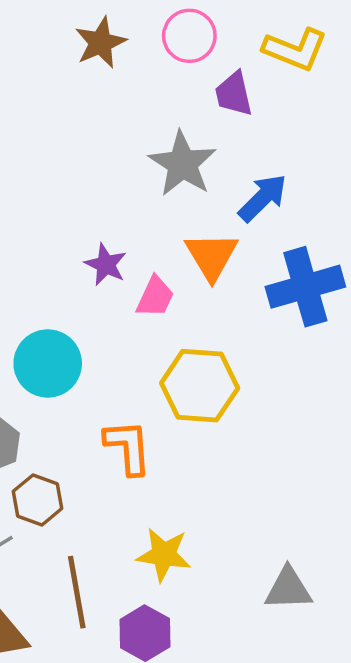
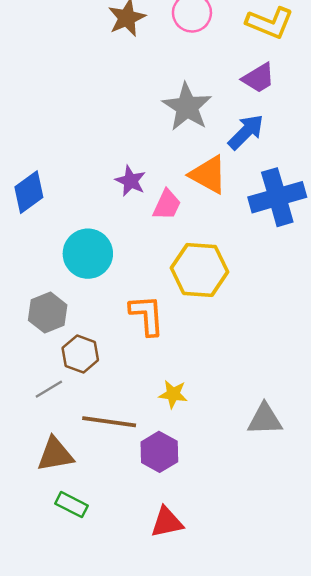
purple trapezoid: (234, 94) -> (258, 78), moved, turned -108
orange triangle: (212, 256) -> (208, 175), turned -30
yellow star: (164, 555) -> (173, 394), size x0.7
brown line: (77, 592) -> (109, 422), turned -72

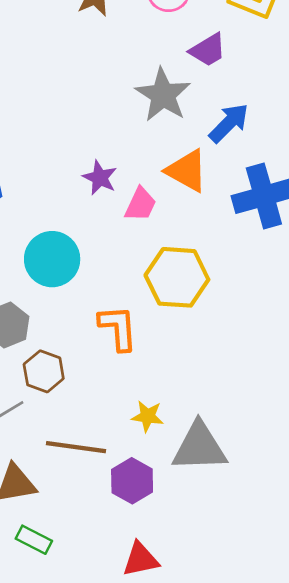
purple trapezoid: (258, 78) -> (208, 50), moved
gray triangle: (265, 419) -> (199, 447), moved, size x1.4

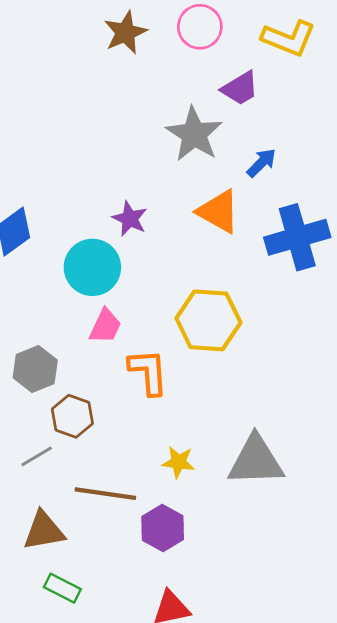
blue arrow: (229, 123) -> (261, 163), size x0.7
pink trapezoid: (140, 204) -> (105, 326), moved
cyan circle: (52, 259) -> (92, 267), moved
gray triangle: (199, 447) -> (256, 461), moved

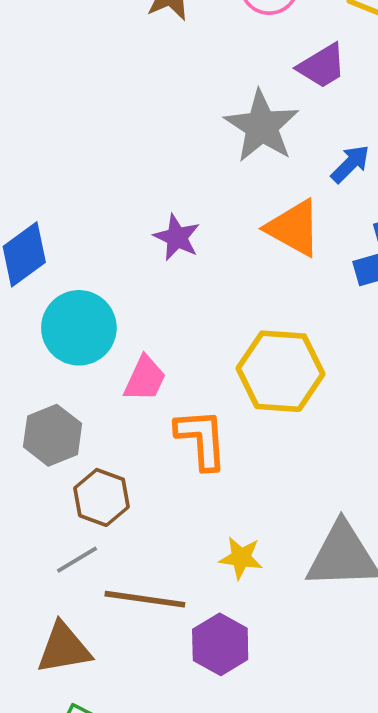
cyan circle: (92, 267) -> (79, 328), moved
gray line: (37, 456) -> (77, 560), moved

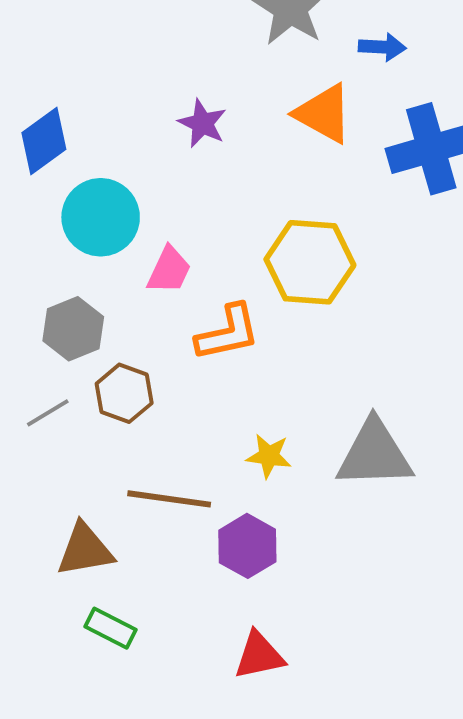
blue arrow: (350, 164) -> (382, 47), turned 48
orange L-shape: (201, 439) -> (228, 333), turned 82
gray line: (77, 560) -> (48, 413), moved

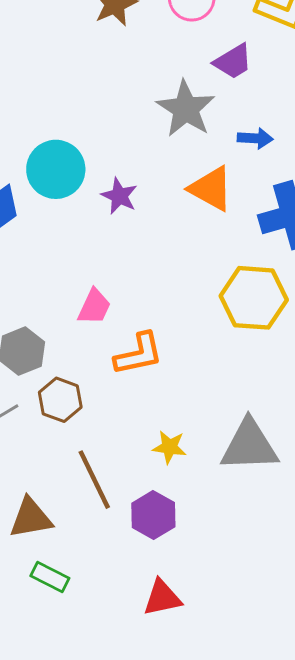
cyan circle: (101, 217) -> (56, 169), moved
yellow hexagon: (310, 262) -> (254, 298), moved
brown line: (169, 499) -> (94, 480), turned 56

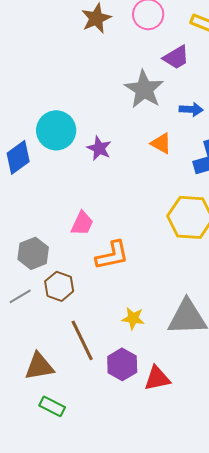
orange triangle: (211, 189) -> (161, 143), size x0.7
red triangle: (162, 598) -> (157, 378), moved

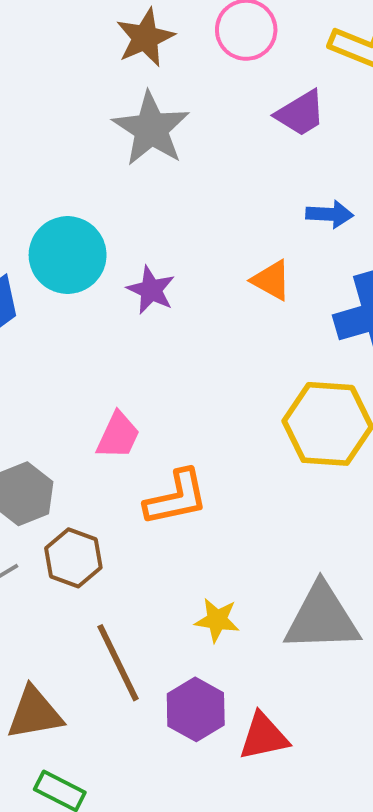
gray star: (144, 89) -> (151, 129), moved

